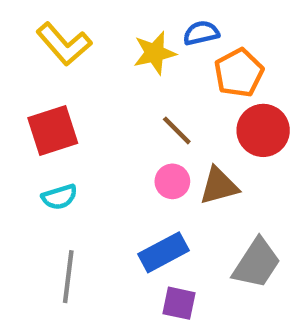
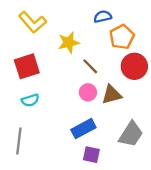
yellow star: (155, 53) -> (69, 43), moved
gray line: (68, 277) -> (19, 141), moved

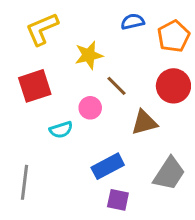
yellow L-shape: (32, 22) -> (42, 29), turned 108
orange pentagon: (122, 37) -> (173, 36), moved
pink circle: (88, 92) -> (90, 108), moved
cyan semicircle: (30, 100) -> (61, 130), moved

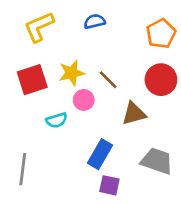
blue semicircle: (133, 22) -> (95, 21), moved
yellow star: (89, 55) -> (72, 73), moved
blue rectangle: (108, 166) -> (100, 154), turned -32
gray trapezoid: (169, 174) -> (157, 161), turned -104

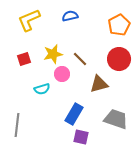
red square: (32, 80) -> (24, 59), size x0.6

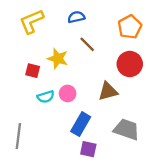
yellow star: (53, 54) -> (58, 59), turned 30
red square: (24, 59) -> (33, 71), moved, turned 32
brown line: (80, 59) -> (87, 44), moved
pink circle: (62, 74) -> (68, 93), moved

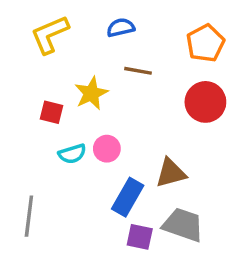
brown line: (87, 44) -> (138, 71), turned -35
yellow star: (58, 59) -> (91, 93), turned 30
brown triangle: (108, 91) -> (171, 173), moved
gray trapezoid: (126, 129) -> (183, 225), moved

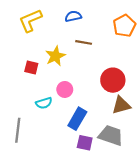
red circle: (205, 102) -> (113, 80), moved
cyan semicircle: (72, 154) -> (44, 103), moved
brown triangle: (171, 173) -> (121, 105), moved

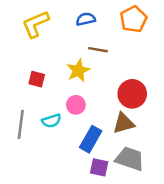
orange pentagon: (124, 26) -> (133, 19), moved
yellow star: (55, 56) -> (78, 71), moved
brown triangle: (121, 105) -> (124, 123), moved
gray line: (18, 130) -> (21, 124), moved

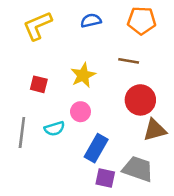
orange pentagon: (133, 19) -> (142, 21), turned 30
brown line: (98, 50) -> (129, 61), moved
brown triangle: (124, 123) -> (155, 130), moved

